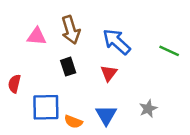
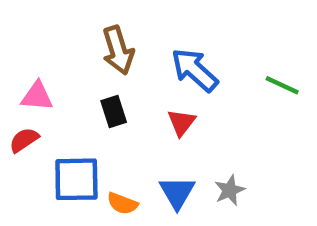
pink triangle: (37, 36) -> (37, 96), moved
red semicircle: (14, 84) -> (24, 140), turned 42
gray star: (148, 109) -> (230, 190), moved

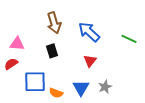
red triangle: (181, 122) -> (90, 61), moved

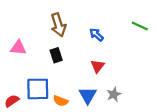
blue arrow: (89, 32) -> (96, 35), size x0.6
green line: (129, 39) -> (140, 26), moved
red semicircle: (11, 64) -> (12, 101), moved

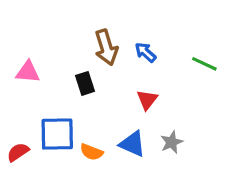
brown arrow: (58, 25) -> (106, 47), moved
green line: (140, 26) -> (204, 64), moved
blue triangle: (88, 95) -> (132, 144), turned -36

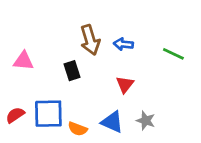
blue arrow: (145, 52) -> (123, 44), turned -36
gray star: (172, 142) -> (146, 121), turned -30
red semicircle: (18, 152) -> (15, 115), moved

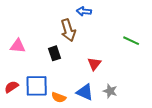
blue arrow: (123, 44) -> (84, 11), moved

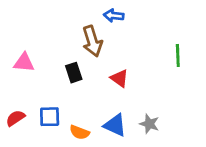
green line: (131, 41) -> (178, 55), turned 63
red triangle: (94, 64) -> (119, 78), moved, turned -32
blue square: (37, 86) -> (50, 117), size x0.7

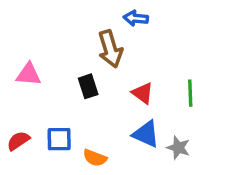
green line: (178, 55) -> (190, 93), moved
blue triangle: (115, 125) -> (146, 134), moved

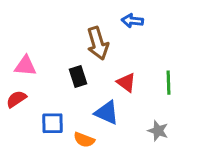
blue arrow: (136, 18) -> (132, 21), moved
blue triangle: (146, 134) -> (107, 113), moved
red semicircle: (18, 141) -> (16, 99), moved

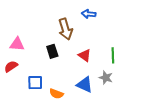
blue triangle: (107, 113) -> (85, 85), moved
gray star: (158, 131) -> (106, 78), moved

